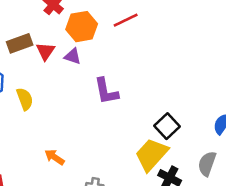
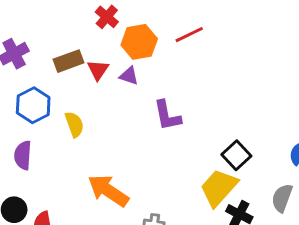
orange arrow: (55, 157) -> (108, 191), size x1.8

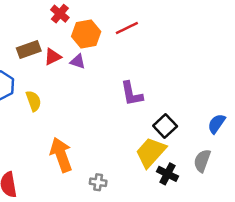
red triangle: (98, 70) -> (53, 57), turned 30
purple L-shape: (167, 116) -> (132, 94), moved
orange arrow: (108, 191) -> (61, 155), turned 36

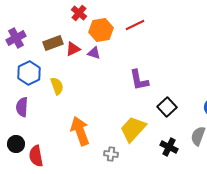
yellow trapezoid: (151, 152) -> (133, 129), moved

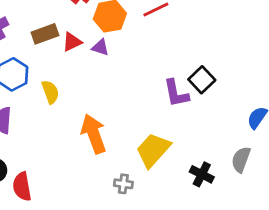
purple L-shape: (139, 80) -> (176, 93), moved
black square: (167, 107) -> (202, 80), moved
orange arrow: (80, 131) -> (94, 134), moved

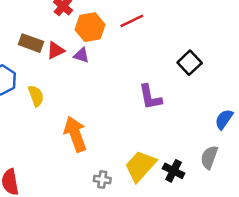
brown rectangle: (45, 34) -> (31, 43), turned 40
black square: (202, 80) -> (190, 63), moved
yellow trapezoid: (153, 150) -> (140, 166), moved

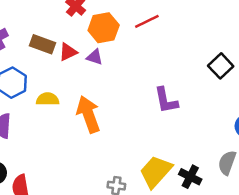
black square: (190, 63) -> (221, 66), moved
yellow semicircle: (36, 96) -> (48, 99), turned -70
orange arrow: (75, 134) -> (88, 114), moved

